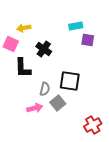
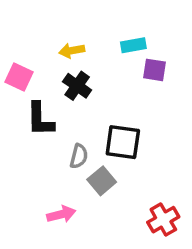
yellow arrow: (24, 28) -> (72, 51), moved
pink arrow: (35, 108) -> (61, 214), moved

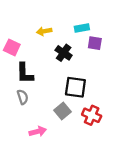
black cross: (77, 86) -> (64, 53), moved
gray semicircle: (79, 156) -> (23, 97), moved, turned -32
red cross: (163, 220) -> (92, 115), moved, turned -36

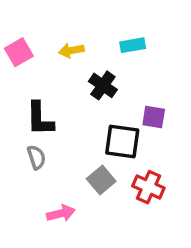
purple square: (95, 43) -> (154, 117), moved
pink square: (12, 47) -> (19, 52), moved, turned 35

